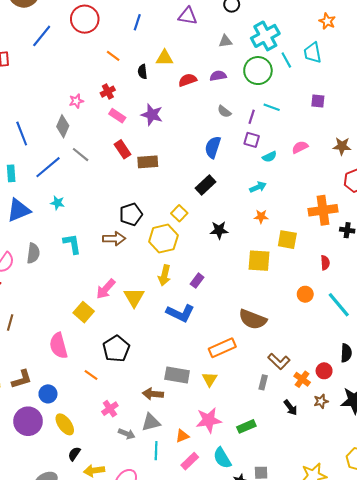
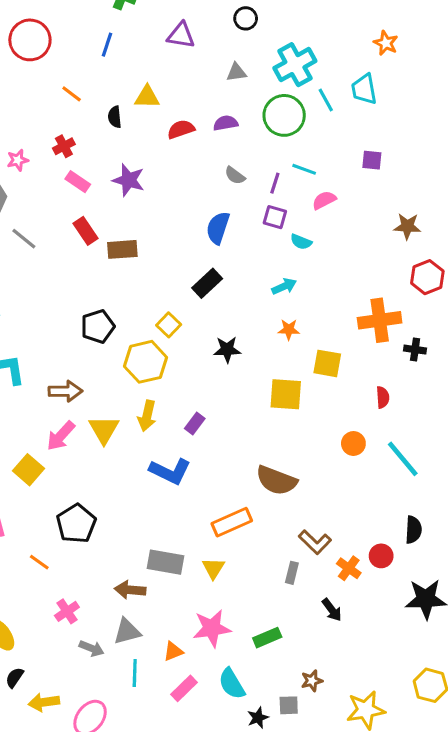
pink semicircle: (300, 147) -> (324, 200), moved
cyan semicircle: (269, 157) -> (301, 242), turned 48
brown arrow: (114, 239) -> (65, 391), moved
yellow triangle: (134, 297) -> (104, 430), moved
brown star: (321, 401) -> (312, 681), moved

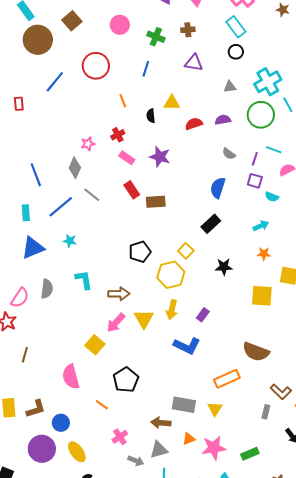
orange line: (72, 94) -> (123, 101), turned 32
orange triangle: (173, 651) -> (189, 439), moved

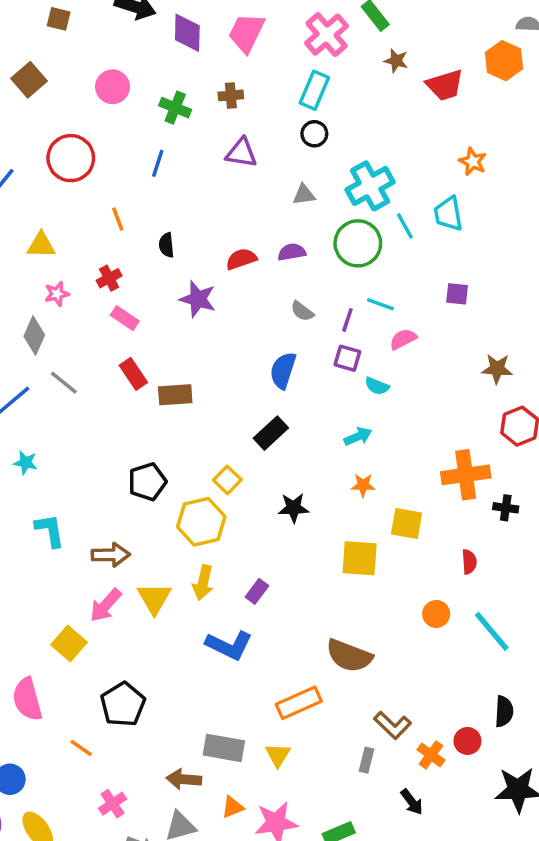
cyan rectangle: (236, 27) -> (314, 90), turned 60
yellow triangle: (172, 103) -> (41, 245), moved
purple star: (160, 157) -> (198, 299), moved

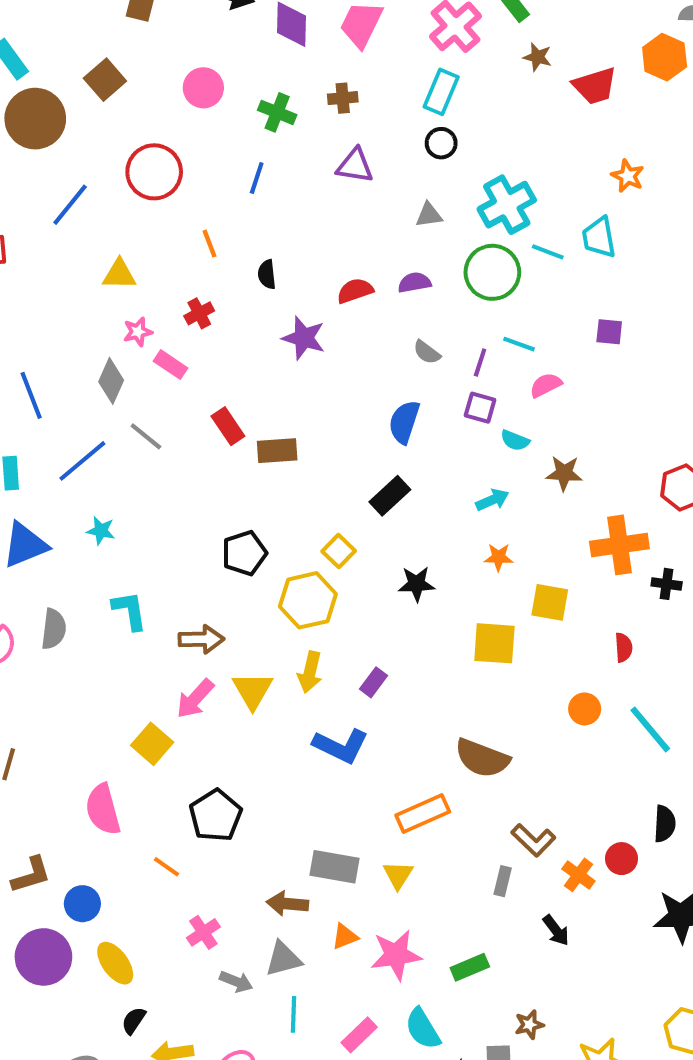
cyan line: (405, 226) -> (548, 252), turned -40
pink rectangle: (125, 318) -> (171, 365), moved
brown star: (497, 369) -> (564, 473), moved

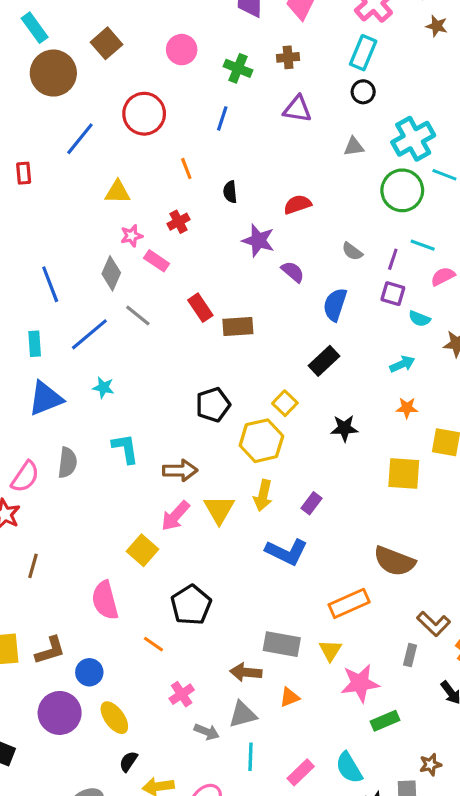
purple semicircle: (414, 283) -> (293, 272), moved, turned 50
pink star: (396, 955) -> (360, 683), moved

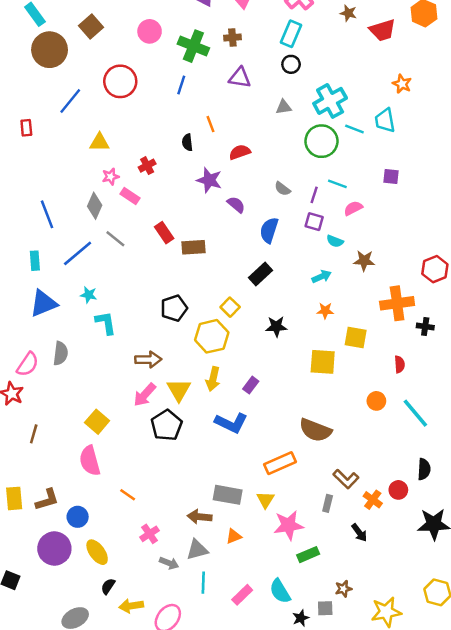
green cross: (238, 68) -> (193, 46), size x1.4
orange line: (186, 168) -> (211, 124), moved
cyan L-shape: (125, 449) -> (106, 323), moved
yellow square: (143, 550) -> (97, 422), moved
black pentagon: (191, 605) -> (167, 425), moved

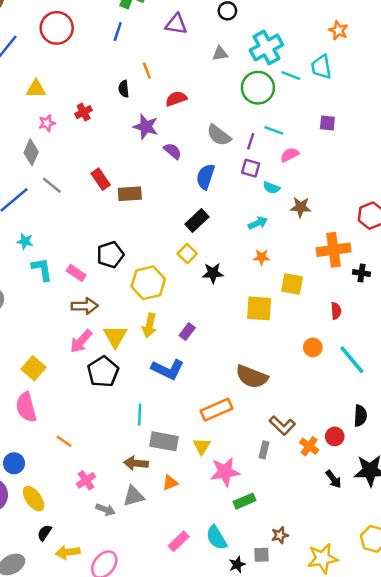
gray semicircle: (282, 189) -> (219, 135), size x1.5
pink rectangle: (130, 196) -> (76, 273), moved
yellow square: (230, 307) -> (187, 254), moved
black arrow: (359, 533) -> (334, 479), moved
cyan line: (203, 583) -> (140, 414), moved

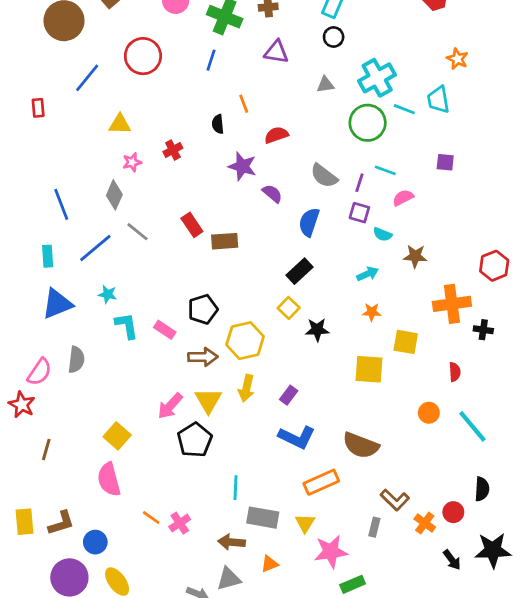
brown arrow: (85, 306) -> (203, 357), moved
blue L-shape: (168, 369) -> (297, 437), moved
pink cross: (86, 480) -> (180, 523), moved

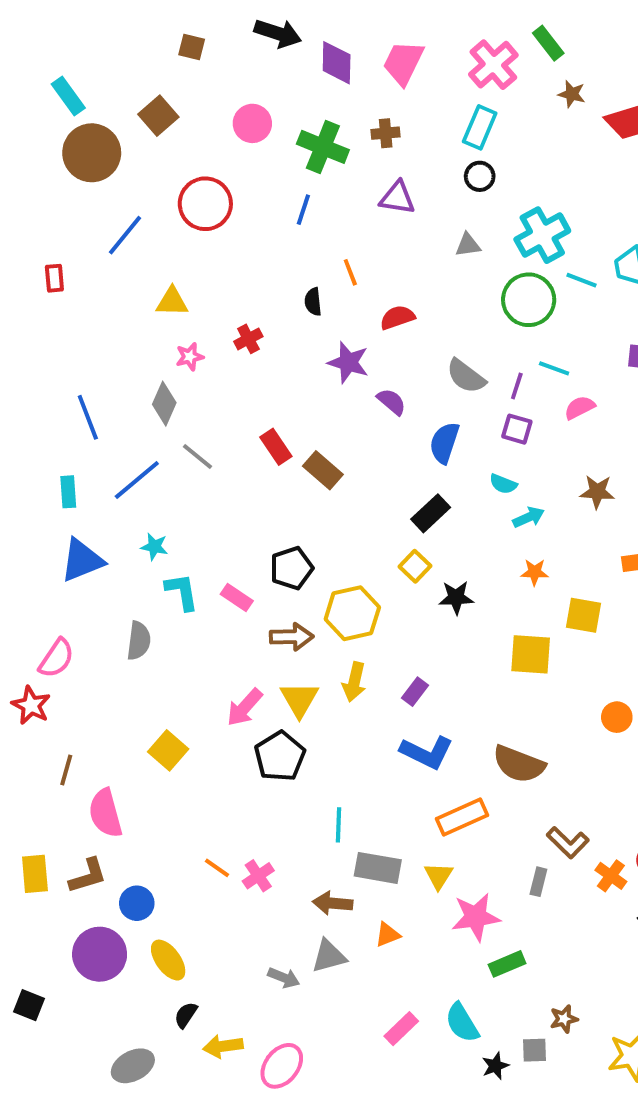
cyan semicircle: (383, 234) -> (503, 484), moved
brown rectangle: (225, 241) -> (323, 470), turned 45
gray semicircle: (76, 360) -> (139, 641), moved
pink semicircle: (109, 479) -> (105, 813), moved

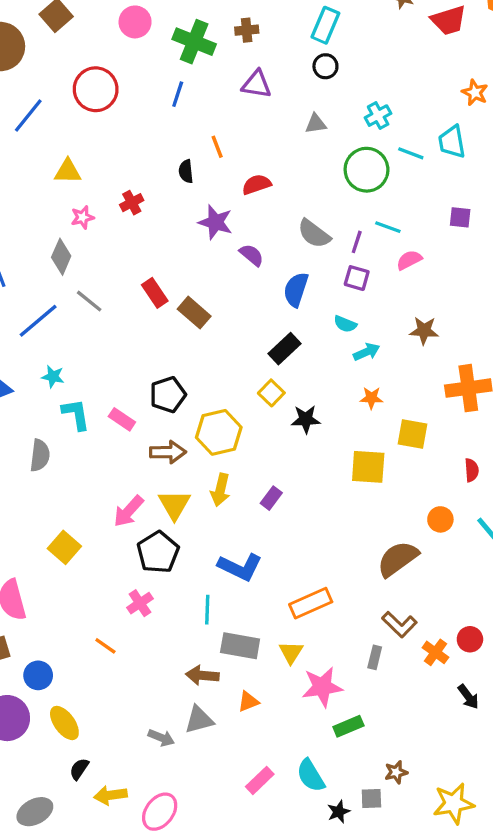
cyan cross: (542, 235) -> (378, 116), size x0.6
blue L-shape: (427, 752) -> (240, 567), moved
brown semicircle: (519, 764) -> (398, 559), moved, turned 123
pink cross: (258, 876) -> (140, 603), moved

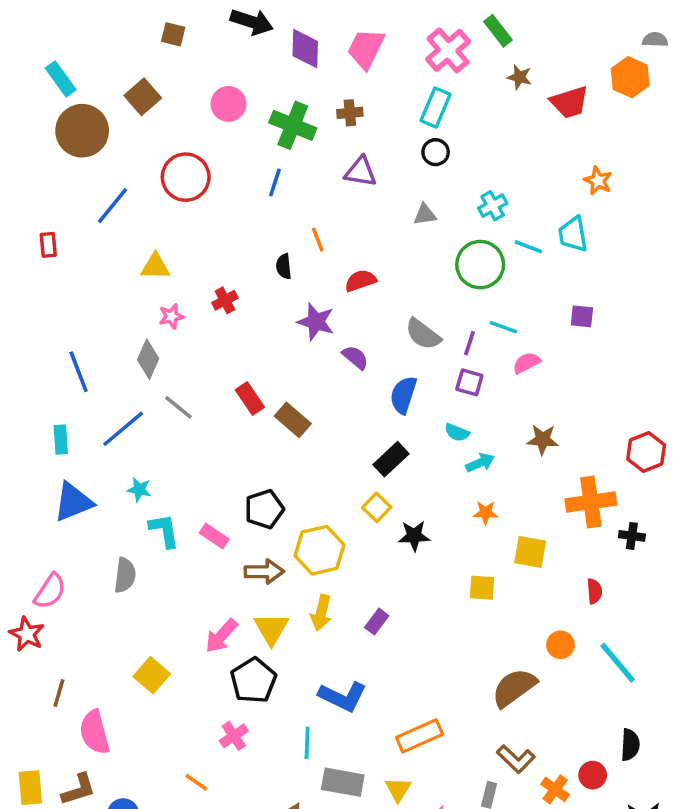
yellow square: (368, 467) -> (482, 588), size x0.7

